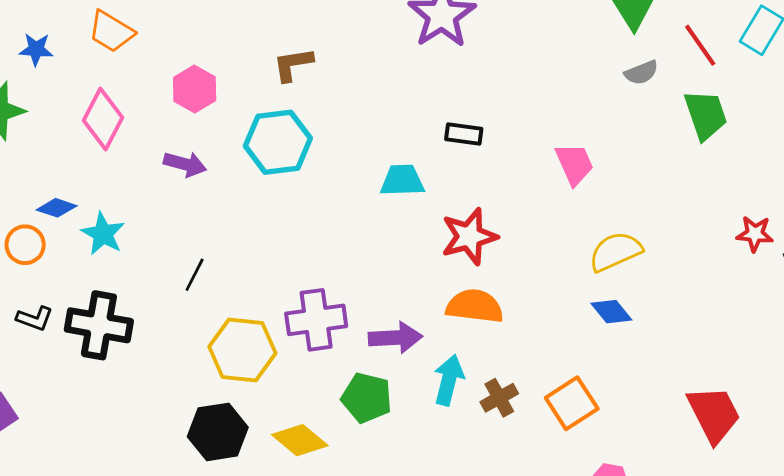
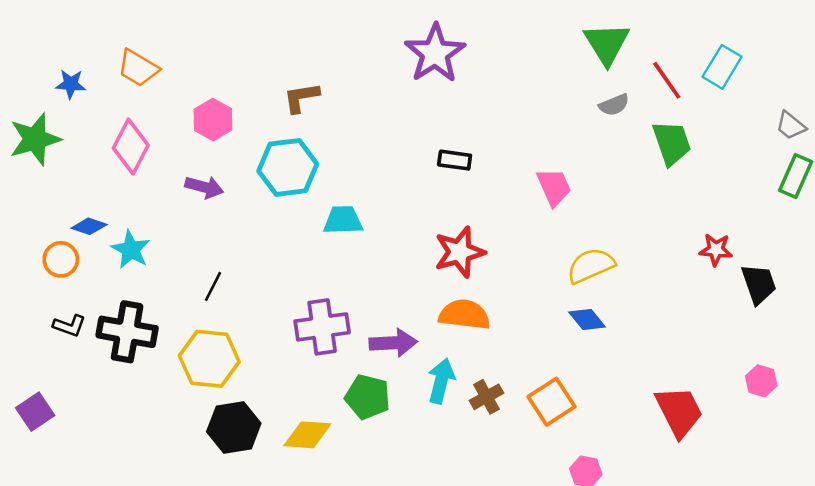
cyan trapezoid: (402, 180) -> (343, 220), moved
yellow hexagon: (242, 350) -> (209, 359), moved
yellow diamond: (300, 440) -> (307, 435), turned -36

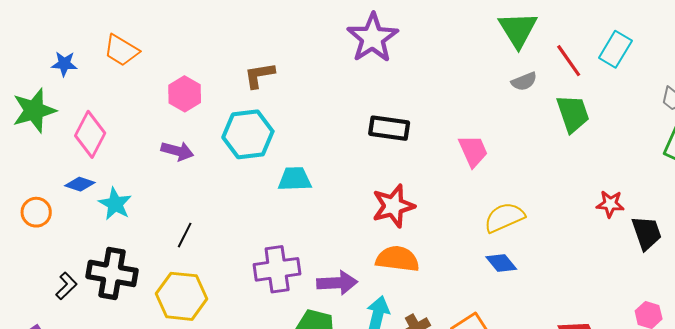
pink diamond: (131, 147) -> (90, 134), moved
black rectangle: (455, 160) -> (389, 128), size x1.4
orange circle: (61, 259) -> (36, 212), moved
black L-shape: (69, 326) -> (66, 286), moved, turned -64

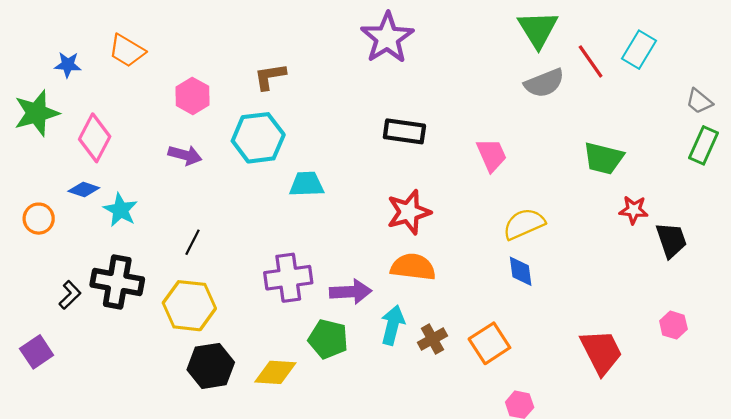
gray semicircle: (524, 81) -> (544, 83), size x1.5
green trapezoid: (573, 114) -> (603, 158), moved, turned 123
blue diamond: (501, 263) -> (521, 271), turned 32

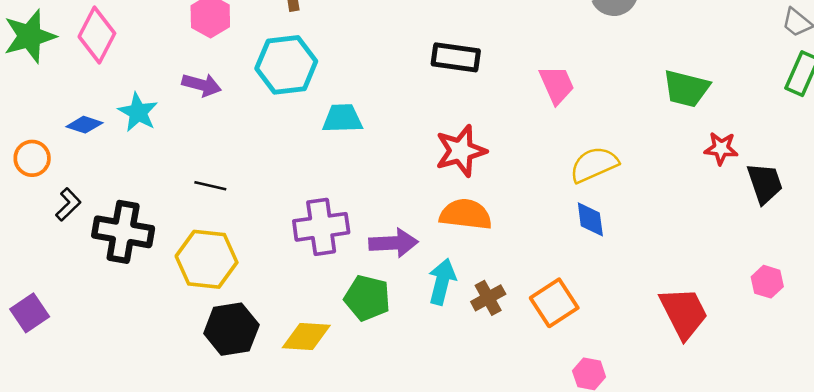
pink diamond: (95, 138) -> (97, 35), moved
cyan star: (120, 210) -> (138, 112), moved
black line: (193, 242) -> (210, 186), turned 76
black L-shape: (70, 295) -> (68, 204), moved

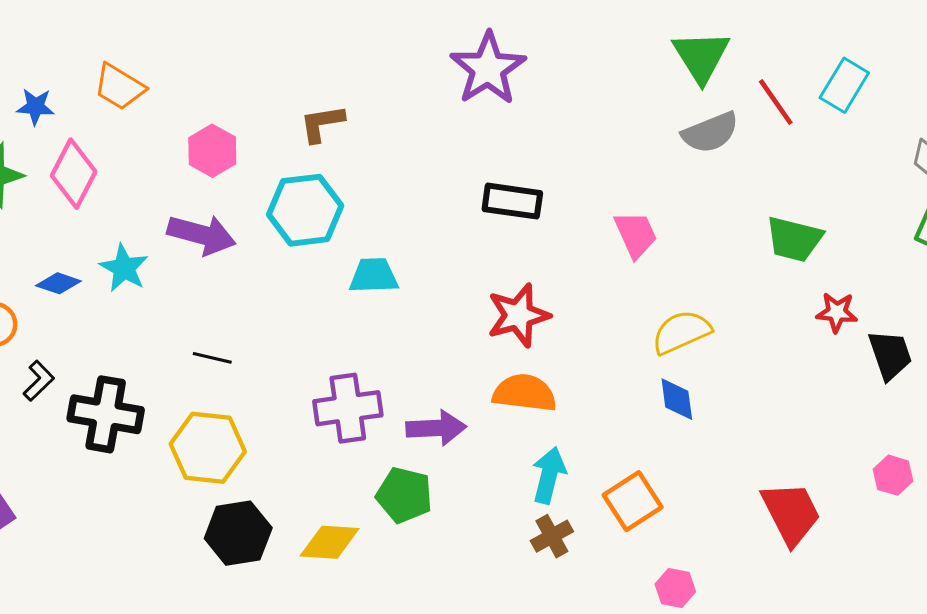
purple arrow: (202, 85) -> (202, 235), size x1.4
cyan arrow: (442, 282) -> (549, 475), moved
brown cross: (488, 298) -> (552, 536), moved

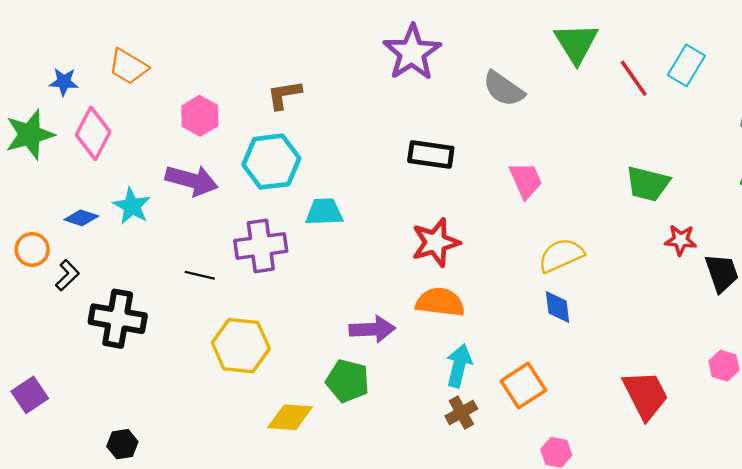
gray semicircle: (710, 133) -> (504, 89), moved, turned 57
black L-shape: (39, 381) -> (67, 275), moved
purple cross: (348, 408) -> (261, 246), moved
yellow hexagon: (208, 448) -> (241, 346), moved
black hexagon: (238, 533) -> (122, 444), moved, size x0.6

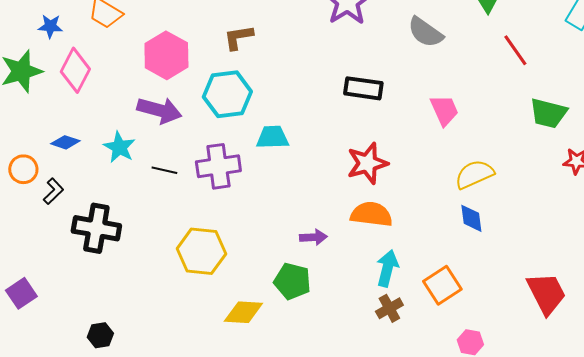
red line: (634, 78) -> (515, 50), moved
pink hexagon: (200, 116) -> (166, 55), size x1.4
cyan star: (132, 206) -> (119, 147), moved
black line: (200, 275) -> (164, 170), moved
purple arrow: (372, 329) -> (313, 237), size x0.7

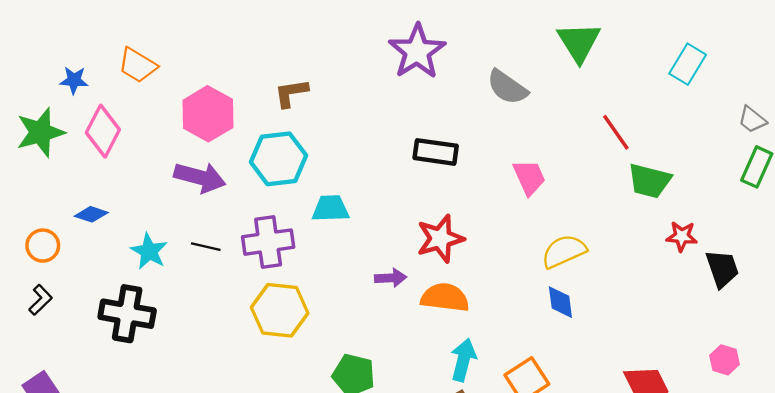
red line: (515, 50) -> (616, 132), moved
cyan star: (119, 147) -> (149, 251), moved
black L-shape: (53, 191) -> (40, 300), moved
purple arrow: (313, 237) -> (391, 278), moved
yellow hexagon: (201, 251) -> (280, 310), moved

